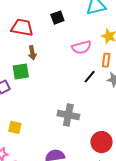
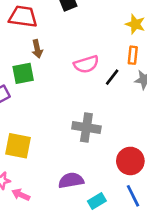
pink semicircle: (81, 47) -> (86, 64), moved
yellow square: (15, 127) -> (18, 146), size x1.5

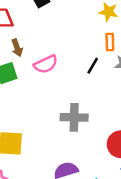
pink semicircle: (86, 64) -> (46, 64), moved

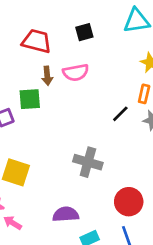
pink semicircle: (46, 64) -> (76, 72), moved

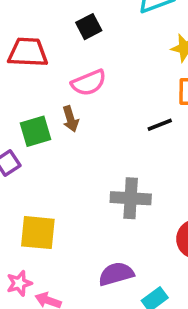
brown arrow: (47, 76) -> (70, 119), moved
black line: (120, 114) -> (160, 125), turned 36

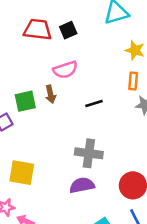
red trapezoid: (28, 52) -> (38, 30), moved
black line: (160, 125) -> (94, 103), moved
purple semicircle: (116, 274) -> (82, 185), moved

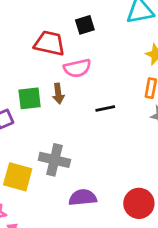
red trapezoid: (38, 30) -> (49, 43), moved
gray cross: (89, 153) -> (54, 160), moved

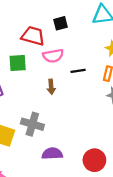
brown arrow: (58, 94) -> (51, 87), moved
green square: (30, 98) -> (18, 63), moved
black line: (105, 109) -> (78, 71), moved

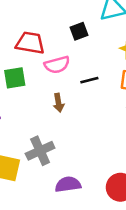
black square: (61, 23) -> (79, 31), moved
gray cross: (32, 124) -> (40, 151), turned -35

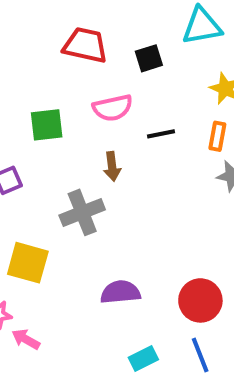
red trapezoid: (30, 43) -> (85, 45), moved
gray cross: (40, 151) -> (82, 212), moved

